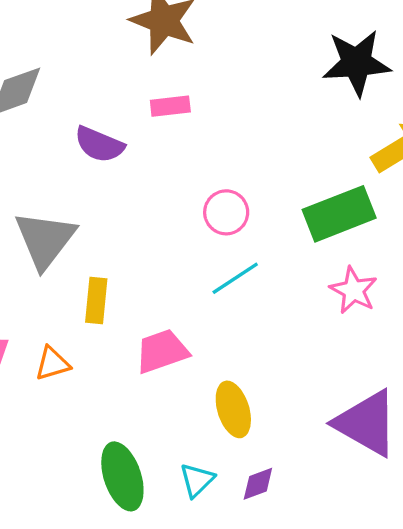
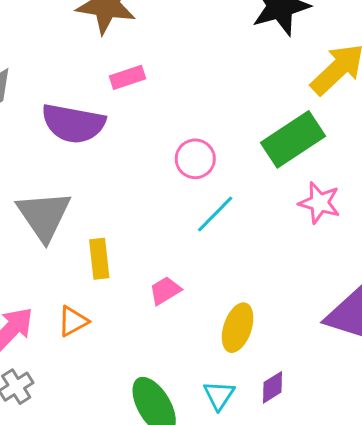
purple semicircle: (99, 144) -> (73, 123), size x1.4
pink trapezoid: (162, 351) -> (165, 291), size x0.7
yellow ellipse: (233, 409) -> (238, 328), turned 48

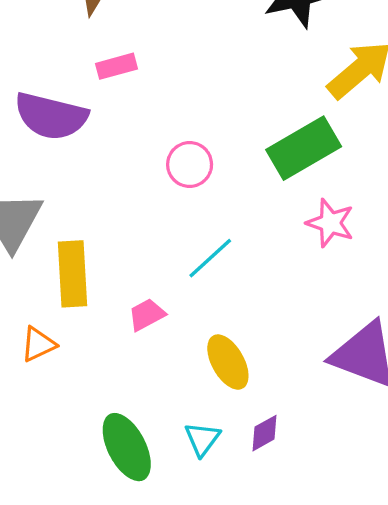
cyan line: (215, 214) -> (210, 258), moved
yellow rectangle: (99, 259) -> (73, 274), size x1.4
yellow ellipse: (238, 328) -> (228, 362), turned -51

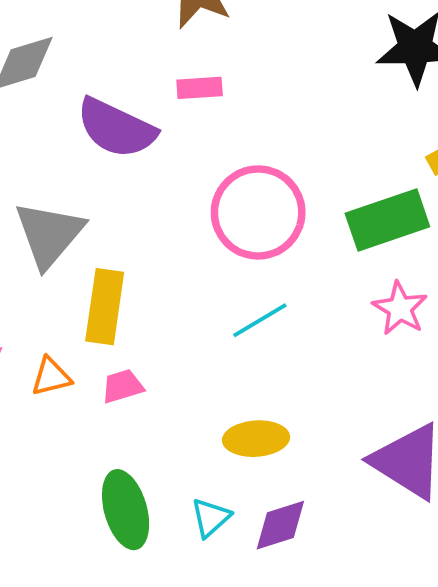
pink circle: (190, 164) -> (258, 212), size x1.8
pink trapezoid: (147, 315) -> (122, 386), moved
yellow ellipse: (228, 362) -> (256, 439), turned -76
purple diamond: (264, 433) -> (280, 525), size x1.4

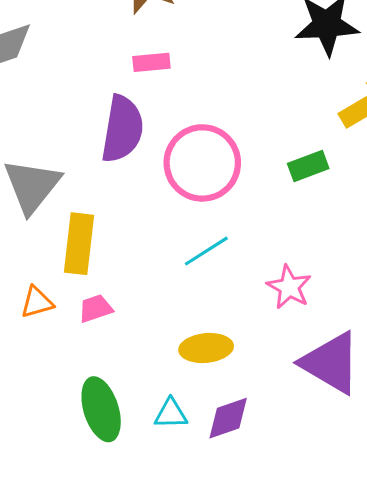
purple semicircle: (116, 128) -> (122, 129), moved, turned -104
green rectangle: (387, 220) -> (308, 166), size x0.6
pink star: (400, 308) -> (289, 287), moved
cyan triangle: (211, 518) -> (171, 414), turned 42

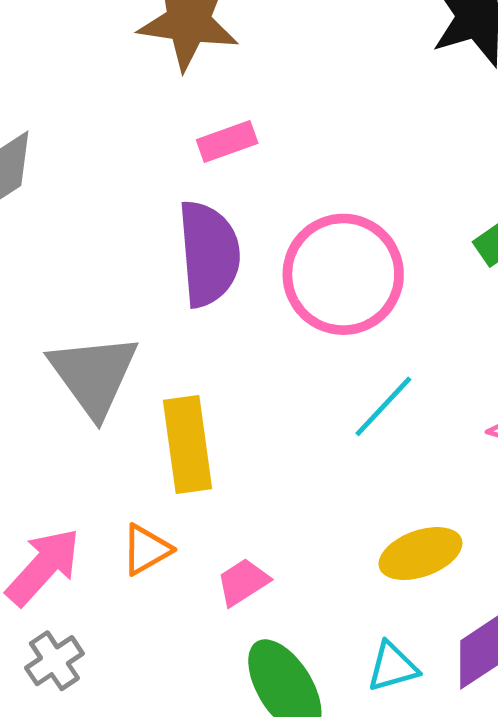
pink trapezoid: (96, 308) -> (243, 582), moved

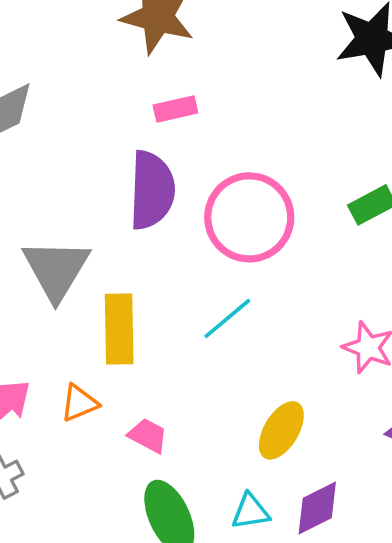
cyan line: (383, 406) -> (227, 318), moved
yellow ellipse: (420, 554) -> (281, 430), turned -46
pink trapezoid: (243, 582) -> (148, 436), turned 54

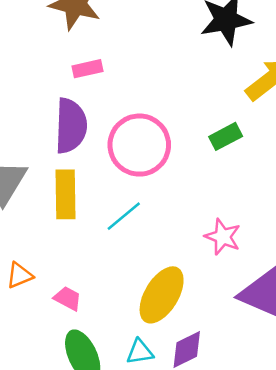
yellow rectangle: (119, 329) -> (65, 194), moved
yellow ellipse: (281, 430) -> (162, 295), size x1.4

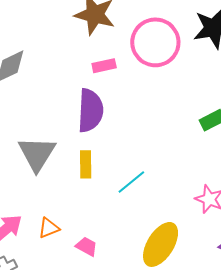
pink circle: (139, 145) -> (155, 42), moved
yellow rectangle: (65, 194) -> (86, 164), size x0.7

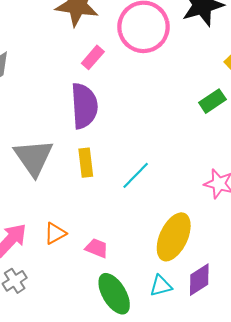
pink rectangle: (104, 66) -> (93, 57), turned -30

